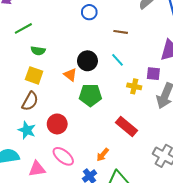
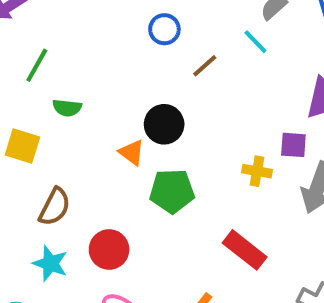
green line: (23, 28) -> (37, 65), turned -30
brown line: (121, 32) -> (205, 66), moved, turned -48
cyan line: (118, 60) -> (255, 42), moved
yellow square: (34, 75) -> (22, 146), moved

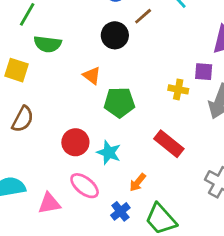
green semicircle: (67, 108) -> (48, 44), size x1.4
black circle: (164, 124) -> (115, 35), moved
brown semicircle: (55, 207) -> (23, 119), moved
cyan star: (50, 263) -> (109, 153), moved

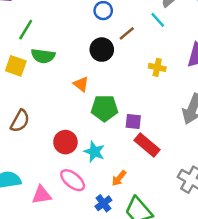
yellow square: (16, 70) -> (16, 66), moved
purple square: (204, 72) -> (133, 121), moved
yellow cross: (178, 89) -> (157, 67), moved

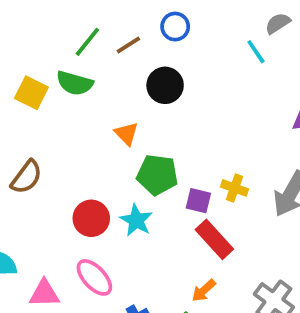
green line: (26, 30) -> (87, 42), moved
brown line: (127, 33) -> (128, 45), moved
yellow cross: (157, 67) -> (235, 188), moved
cyan star: (94, 152) -> (136, 220), moved
orange arrow: (119, 178) -> (204, 290), moved

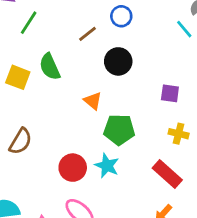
green line: (87, 42) -> (29, 23), moved
green semicircle: (75, 83) -> (50, 67), turned 56
purple square: (198, 201) -> (170, 93), moved

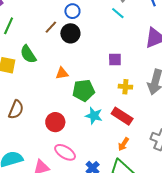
black circle: (118, 61) -> (70, 33), moved
orange triangle: (93, 101) -> (62, 73), turned -40
cyan star: (107, 166) -> (94, 116), moved

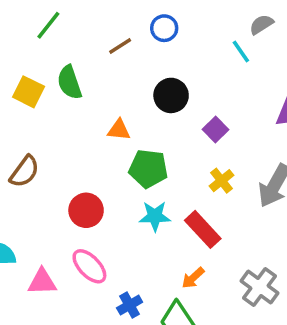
black circle: (70, 33) -> (171, 95), moved
purple square: (115, 60) -> (216, 130), turned 32
yellow cross: (125, 87) -> (221, 181), turned 32
cyan star: (94, 116) -> (155, 216), turned -30

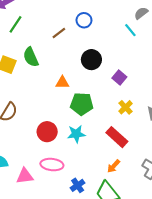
cyan star: (155, 216) -> (76, 134), moved
pink ellipse: (89, 266) -> (52, 165), turned -35

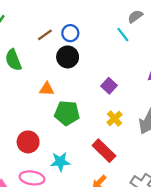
blue circle: (84, 20) -> (70, 33), moved
black circle: (91, 60) -> (68, 57), moved
cyan star: (76, 134) -> (60, 162), moved

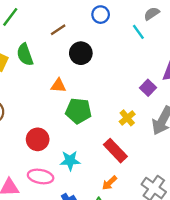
blue circle: (70, 33) -> (101, 15), moved
purple square: (109, 86) -> (148, 88), moved

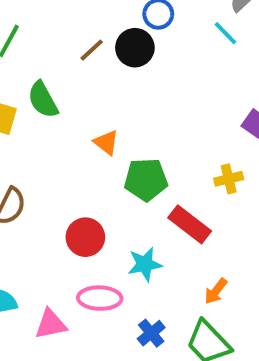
black circle: (81, 53) -> (135, 48), moved
orange triangle: (58, 85) -> (106, 142), turned 42
yellow cross: (127, 118) -> (229, 179), turned 35
red rectangle: (115, 151) -> (190, 224), moved

